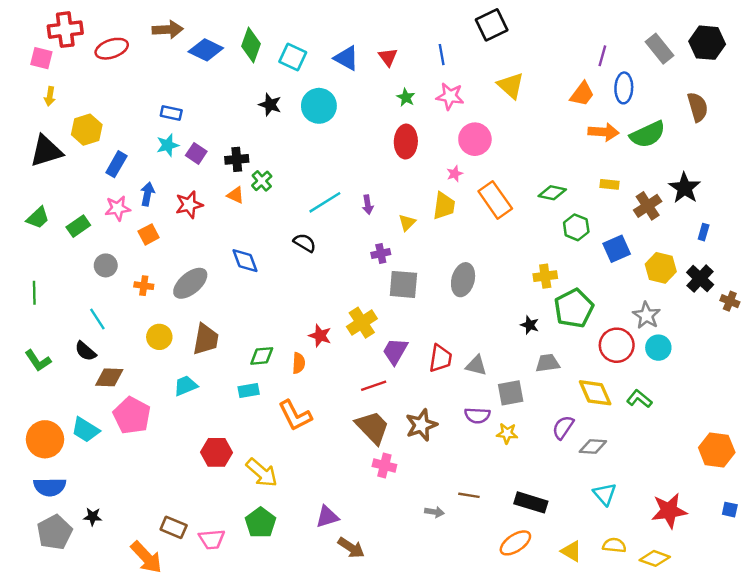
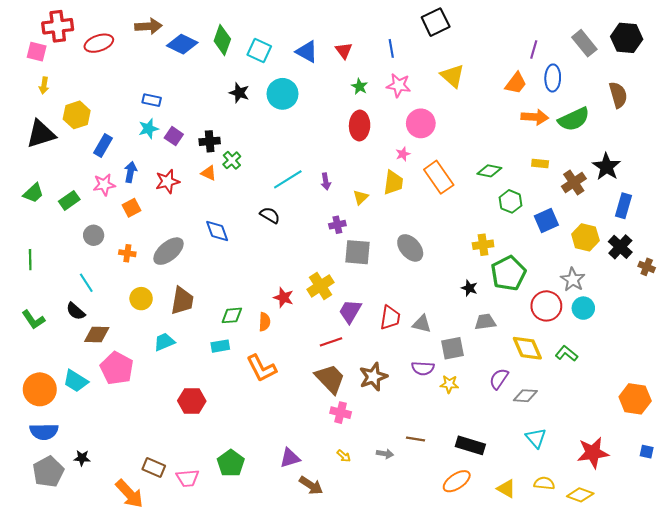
blue rectangle: (704, 232) -> (623, 206), size x1.6
gray ellipse: (463, 280) -> (410, 248), turned -56
yellow arrow: (262, 473) -> (344, 456), moved, size x0.5

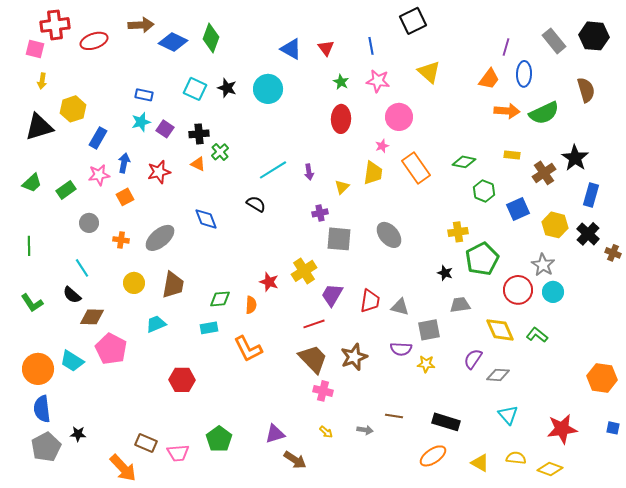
cyan square: (259, 51) -> (195, 89), moved
blue semicircle: (44, 432) -> (42, 409), turned 84

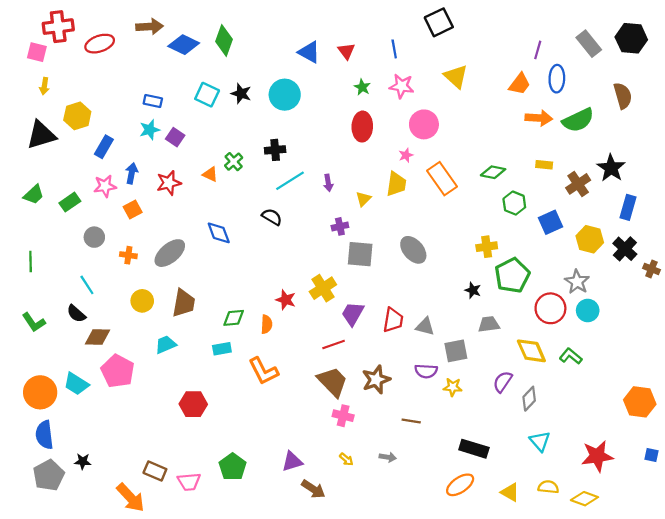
black cross: (199, 134) -> (275, 150), moved
gray diamond: (498, 375) -> (529, 399), turned -50
brown line: (394, 416) -> (411, 421), moved

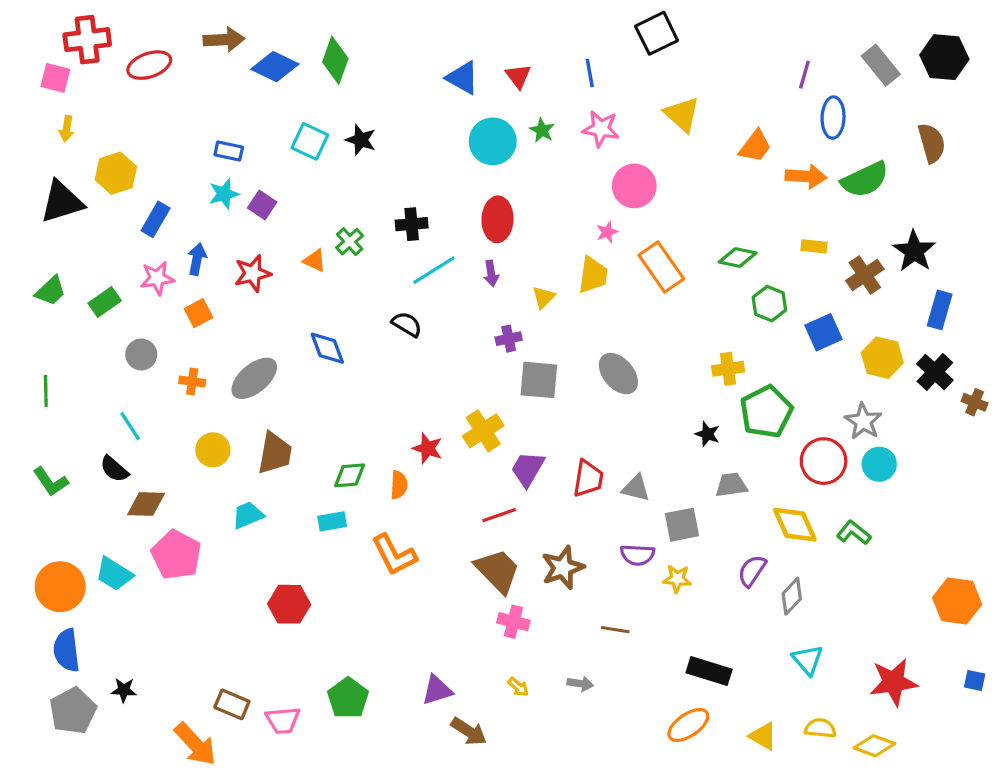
orange trapezoid: (520, 84) -> (755, 146), moved
cyan circle: (285, 95) -> (493, 141), moved
red ellipse: (362, 127) -> (498, 219), moved

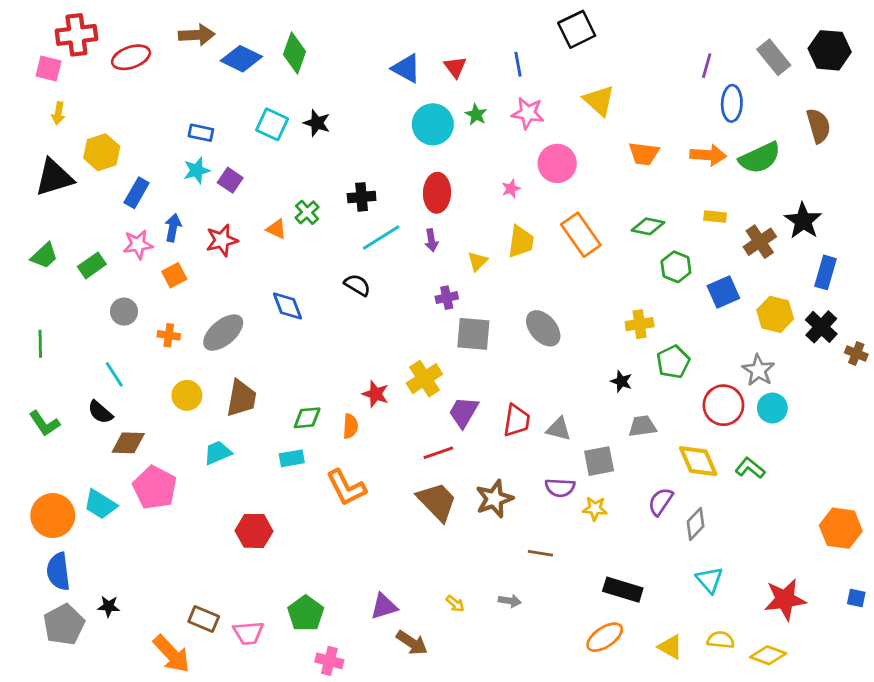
orange trapezoid: (755, 146) -> (644, 154), moved, turned 60
pink star: (607, 232) -> (511, 189), moved
green pentagon: (766, 412) -> (673, 362), size x0.7
pink cross: (513, 622) -> (329, 661), moved

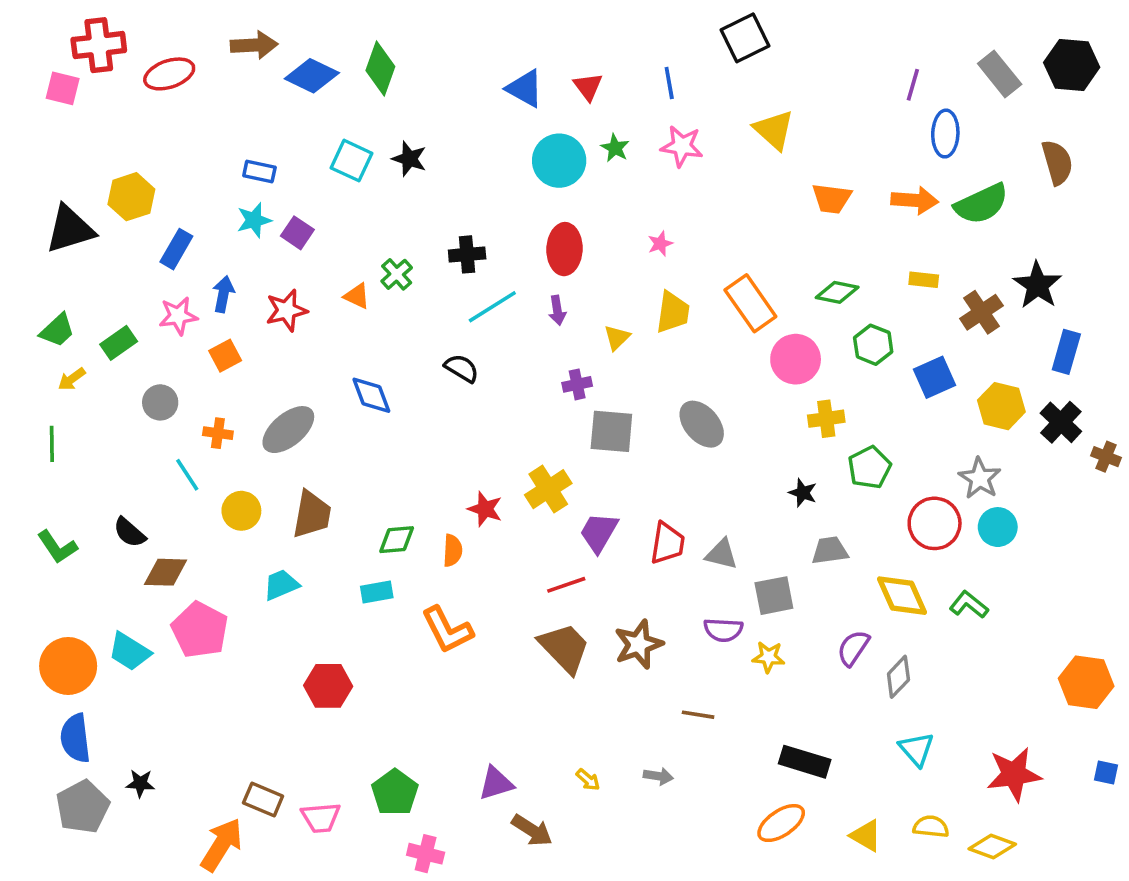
yellow arrow: (58, 113) -> (72, 379), moved, turned 45
pink circle: (557, 163) -> (796, 359), moved
cyan line: (114, 374) -> (187, 475), moved
orange arrow: (172, 654) -> (222, 845), turned -105

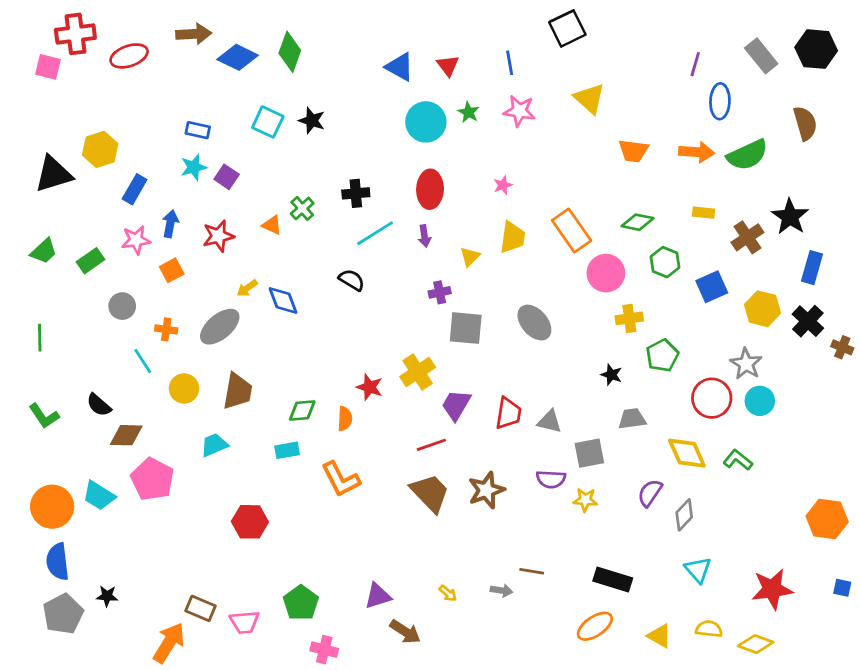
yellow arrow: (72, 379) -> (247, 288), moved
brown line: (698, 715) -> (532, 571), moved

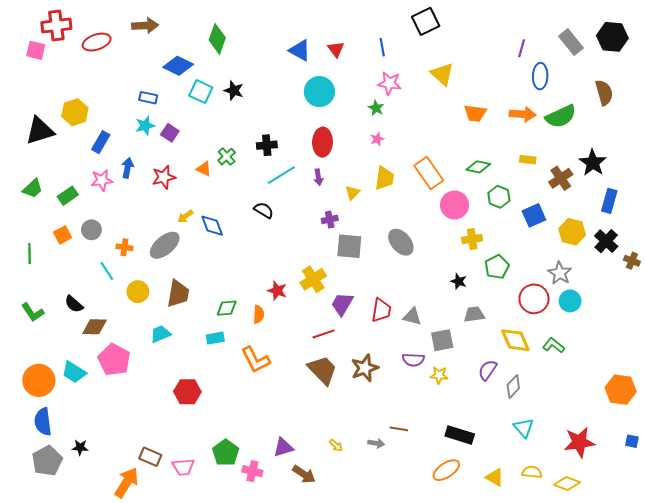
blue diamond: (238, 57) -> (178, 66), moved
green star: (468, 112) -> (376, 108), moved
orange square: (172, 270) -> (63, 235), moved
pink cross: (324, 650) -> (252, 471), moved

